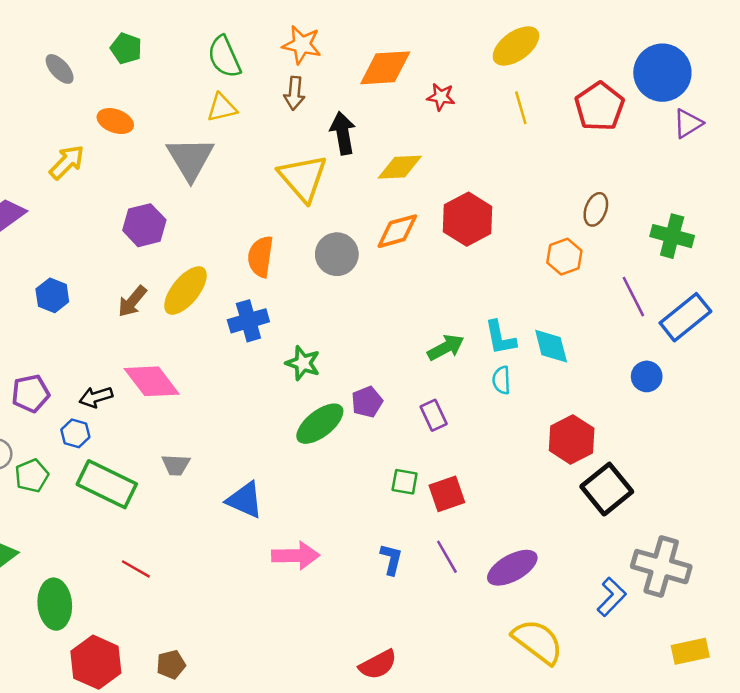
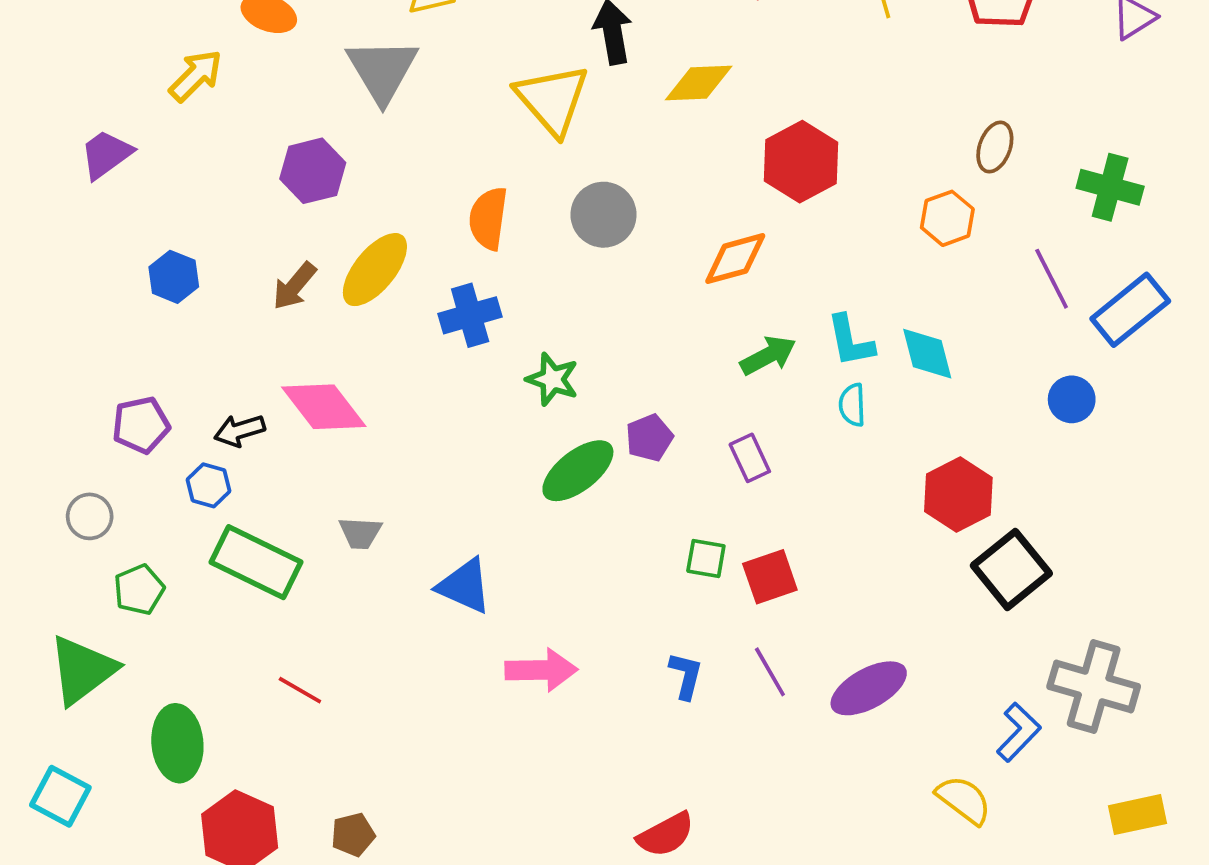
orange diamond: (397, 231) -> (735, 259), moved
green pentagon: (32, 476) -> (139, 590), moved
yellow semicircle: (538, 642) -> (964, 800), moved, size x0.7

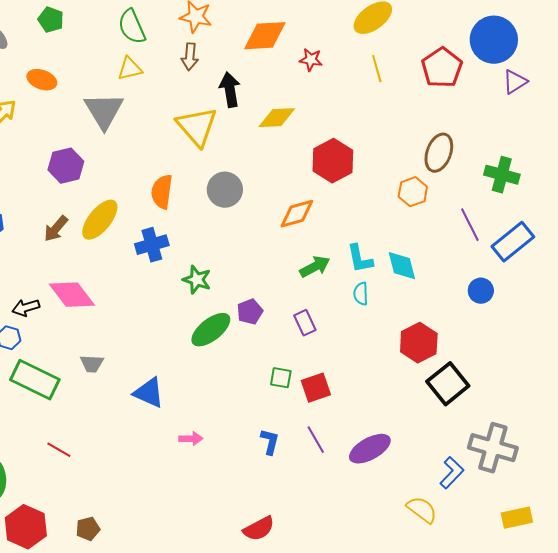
brown ellipse: (995, 147) -> (439, 153), size x1.4
pink arrow: (541, 670) -> (191, 439), size x0.6

